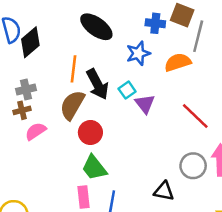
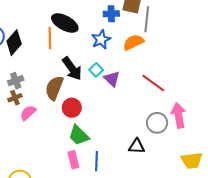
orange line: (74, 69) -> (50, 38), moved

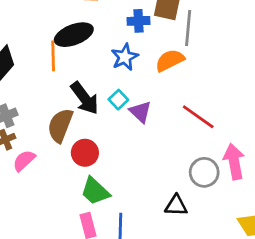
black ellipse: (65, 23) -> (74, 35), turned -48

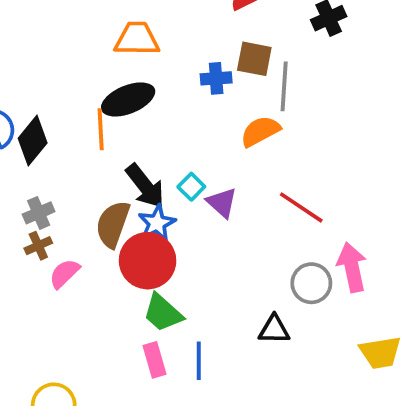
blue star: (125, 57) -> (157, 223), moved
red circle: (85, 153) -> (148, 261), size x1.5

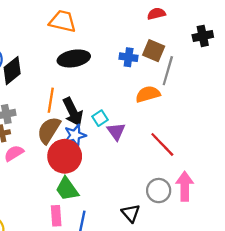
orange trapezoid: (137, 39) -> (63, 21), moved
orange line: (101, 129) -> (51, 100), moved
black triangle: (274, 330) -> (131, 213), turned 36

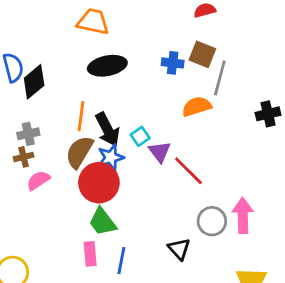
black cross: (203, 36) -> (268, 114), moved
red line: (162, 144) -> (188, 171), moved

